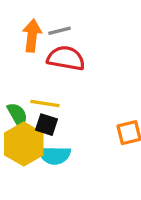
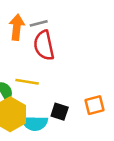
red semicircle: (66, 58) -> (44, 45), turned -112
black square: (46, 125) -> (60, 112), moved

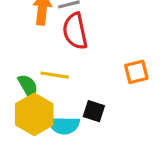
orange square: (95, 105) -> (136, 72), moved

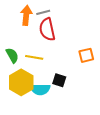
green semicircle: (28, 86) -> (12, 55), moved

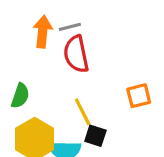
green semicircle: (12, 55) -> (20, 96), turned 49
yellow line: (34, 57) -> (83, 112), moved, turned 54

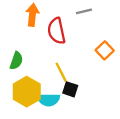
gray line: (70, 27) -> (84, 11), moved
orange square: (139, 96) -> (105, 50), moved, turned -30

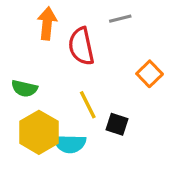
green semicircle: (16, 61) -> (24, 88), turned 84
black square: (70, 89) -> (117, 124), moved

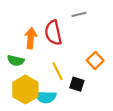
orange arrow: (47, 23) -> (31, 38), moved
orange square: (150, 74) -> (95, 61), moved

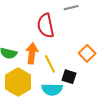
orange arrow: (31, 38) -> (32, 53), moved
cyan semicircle: (46, 97) -> (52, 89), moved

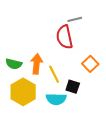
red semicircle: (46, 26) -> (64, 37), moved

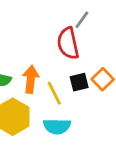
gray line: (75, 19) -> (82, 20), turned -40
black square: (73, 87) -> (79, 82), moved, turned -32

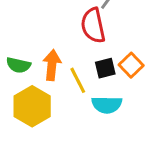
cyan semicircle: (57, 126) -> (107, 105), moved

